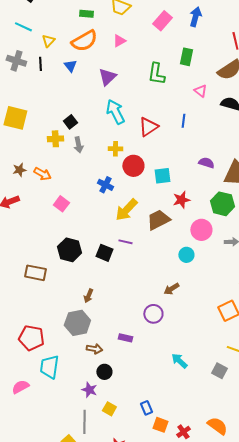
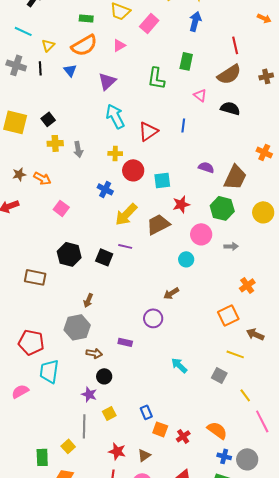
pink rectangle: (162, 21) -> (149, 23), moved
black square: (70, 122) -> (48, 119), moved
yellow square: (109, 409) -> (109, 413), turned 32

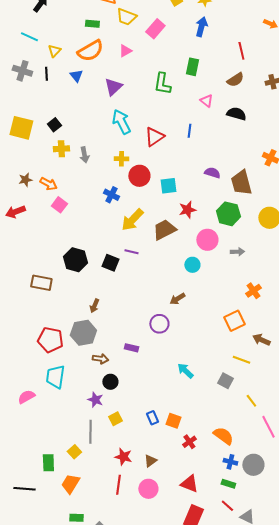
brown semicircle: (229, 74) -> (235, 80), size x0.7
brown trapezoid: (235, 177) -> (241, 183), turned 140
pink square: (61, 208) -> (59, 205), moved
red pentagon: (31, 342) -> (50, 340), moved
orange square: (160, 429) -> (173, 421), moved

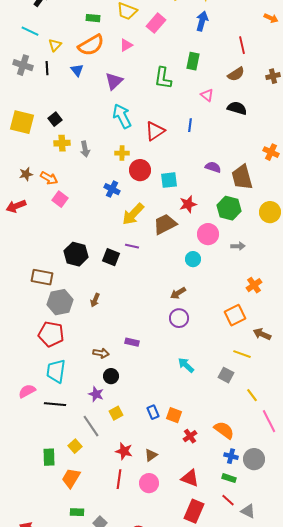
purple circle: (159, 324) -> (179, 318), moved
gray hexagon: (83, 333) -> (60, 302), moved
gray line: (90, 432) -> (91, 426), turned -35
black line: (24, 489) -> (55, 404), moved

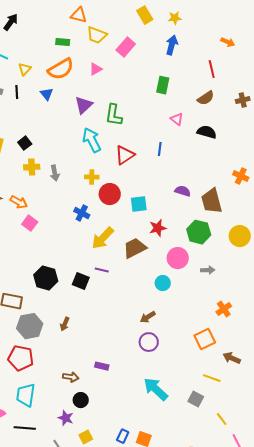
orange arrow: (271, 18) -> (228, 42), moved
green L-shape: (163, 78) -> (114, 115), moved
cyan arrow: (186, 365) -> (156, 389), size x1.5
blue rectangle: (153, 412) -> (123, 436), turned 48

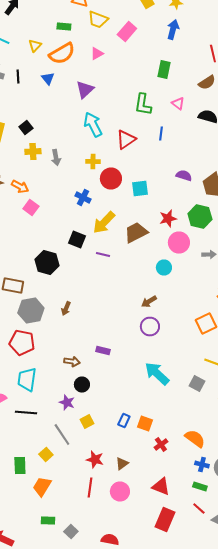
yellow triangle: (25, 69) -> (35, 46), moved
green L-shape: (114, 115) -> (143, 104), moved
red star: (158, 228) -> (168, 218), moved
black square: (81, 281) -> (77, 240), moved

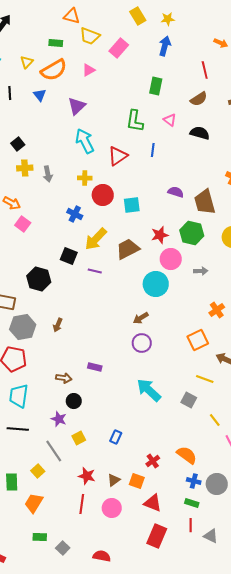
cyan circle: (164, 268) -> (156, 284), size x1.6
orange square: (145, 424) -> (137, 481), moved
red line: (199, 508) -> (191, 525), turned 48

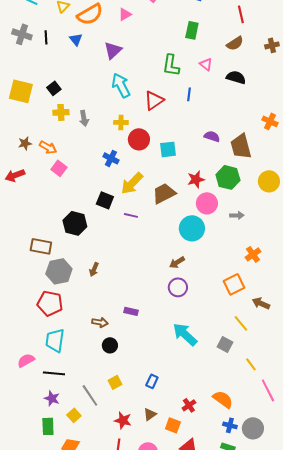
yellow line: (205, 379) -> (241, 323), turned 30
purple star: (59, 419) -> (52, 398), moved
brown triangle: (114, 480) -> (150, 414), moved

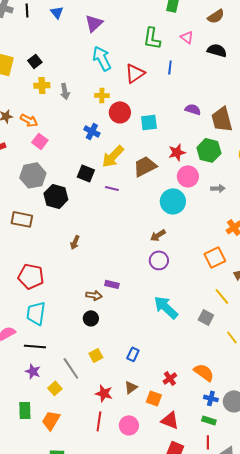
gray hexagon: (59, 271) -> (33, 175), moved
brown arrow: (100, 322) -> (94, 295), moved
green rectangle: (48, 426) -> (25, 410), moved

